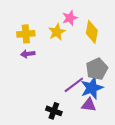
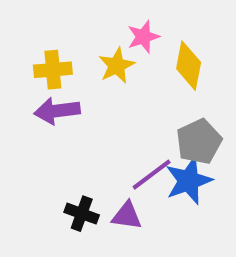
purple arrow: (28, 54) -> (57, 111), size x1.5
purple triangle: (89, 105) -> (127, 216), moved
black cross: (54, 111) -> (82, 214), moved

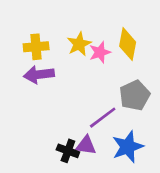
pink star: (143, 37) -> (100, 52), moved
blue star: (189, 181) -> (128, 147), moved
black cross: (82, 214) -> (68, 151), moved

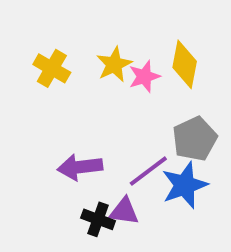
yellow cross: (36, 47) -> (52, 68), turned 35
purple arrow: (39, 75) -> (80, 167), moved
blue star: (128, 147) -> (185, 185), moved

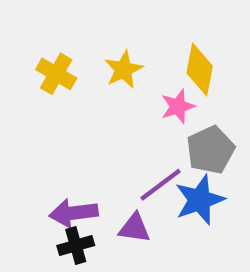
pink star: (144, 76) -> (178, 106), moved
purple arrow: (80, 167) -> (74, 213), moved
black cross: (98, 219) -> (76, 245), moved, turned -36

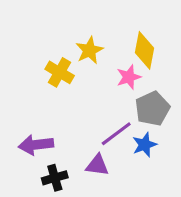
yellow cross: (56, 74) -> (60, 72), moved
blue star: (200, 200) -> (145, 145), size x0.7
purple arrow: (74, 213) -> (36, 145), moved

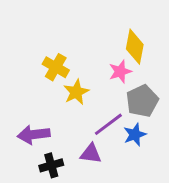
yellow star: (89, 50) -> (76, 92), moved

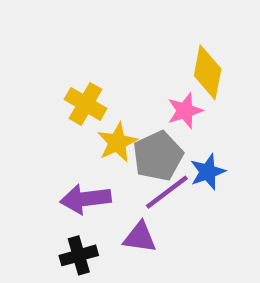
gray pentagon: (142, 101) -> (158, 156), moved
purple arrow: (34, 135) -> (86, 199), moved
blue star: (135, 135) -> (208, 172), moved

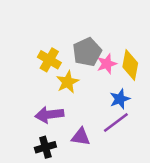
yellow diamond: (208, 72) -> (130, 65), moved
gray pentagon: (158, 156) -> (87, 52), moved
purple line: (167, 192) -> (116, 122), moved

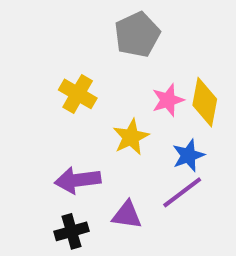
gray pentagon: (87, 52) -> (137, 34), moved
yellow star: (68, 82) -> (131, 137), moved

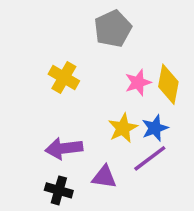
yellow star: (131, 137) -> (123, 128), moved
black cross: (72, 231) -> (59, 190), turned 32

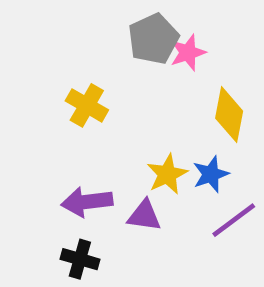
pink star: (138, 83) -> (188, 53), moved
purple line: (150, 158) -> (234, 220), moved
purple triangle: (104, 177) -> (144, 216), moved

